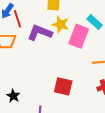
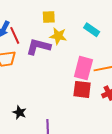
pink rectangle: (79, 36) -> (83, 68), moved
red square: (63, 86) -> (82, 89), moved

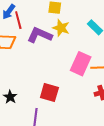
red square: (82, 89) -> (49, 92), moved

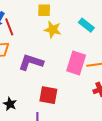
purple L-shape: (40, 35) -> (31, 62), moved

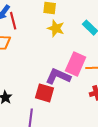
purple L-shape: (31, 62) -> (58, 76), moved

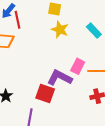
pink rectangle: (76, 64) -> (78, 66), size x0.7

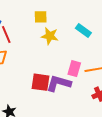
red square: (45, 93) -> (40, 82), moved

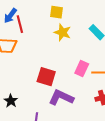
purple L-shape: (59, 83) -> (61, 97), moved

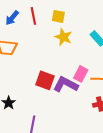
red line: (20, 24) -> (33, 16), moved
purple L-shape: (61, 97) -> (66, 84), moved

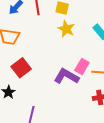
red square: (45, 80) -> (21, 68), moved, turned 30

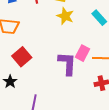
purple L-shape: (66, 76) -> (67, 64), turned 65

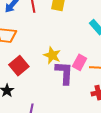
yellow star: (65, 16) -> (52, 55), moved

